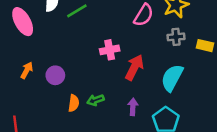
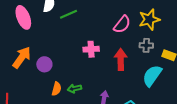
red arrow: (134, 67) -> (121, 59), moved, turned -35
orange arrow: (27, 70) -> (22, 57), size x1.6
cyan semicircle: (172, 78) -> (152, 76), moved

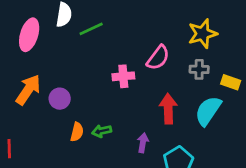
pink ellipse: (23, 17) -> (29, 35), turned 40
pink semicircle: (122, 24) -> (158, 58), moved
red arrow: (121, 59) -> (168, 109), moved

